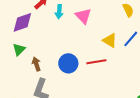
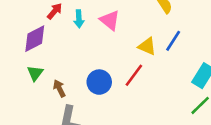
red line: (96, 62) -> (134, 75), turned -36

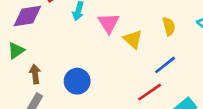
yellow triangle: (147, 46) -> (133, 39), moved
red line: (134, 75) -> (150, 92), moved

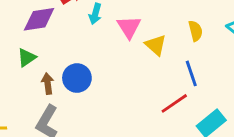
blue line: (165, 65) -> (191, 73), turned -70
blue circle: (77, 81) -> (77, 78), moved

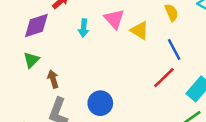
cyan arrow: (95, 14) -> (84, 28), moved
blue circle: (77, 78) -> (100, 103), moved

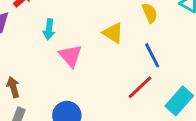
pink triangle: (114, 19) -> (70, 56), moved

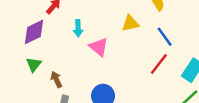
yellow triangle: (113, 33) -> (130, 23), turned -36

